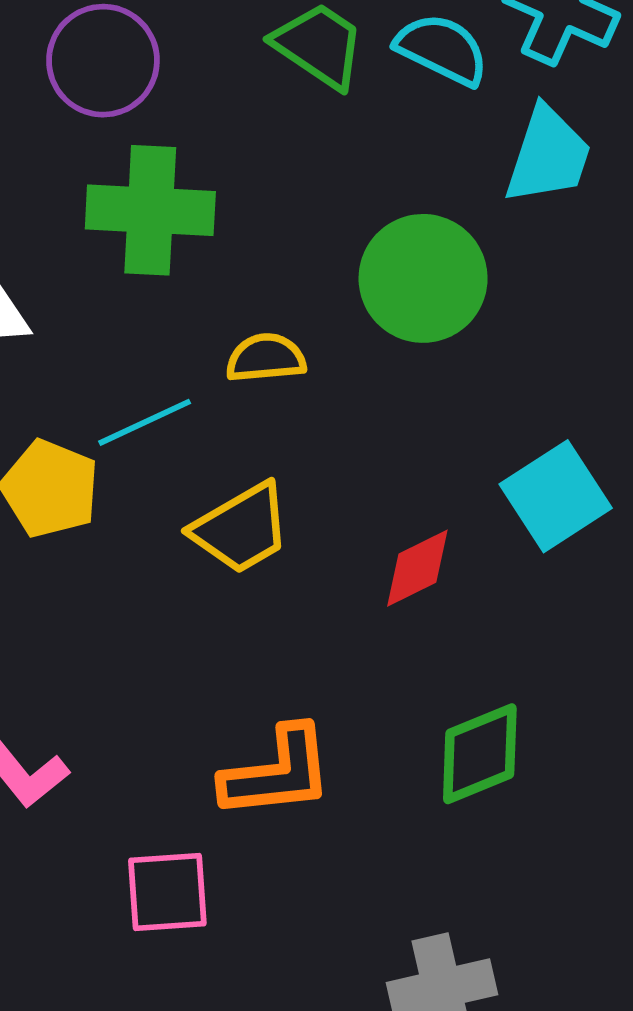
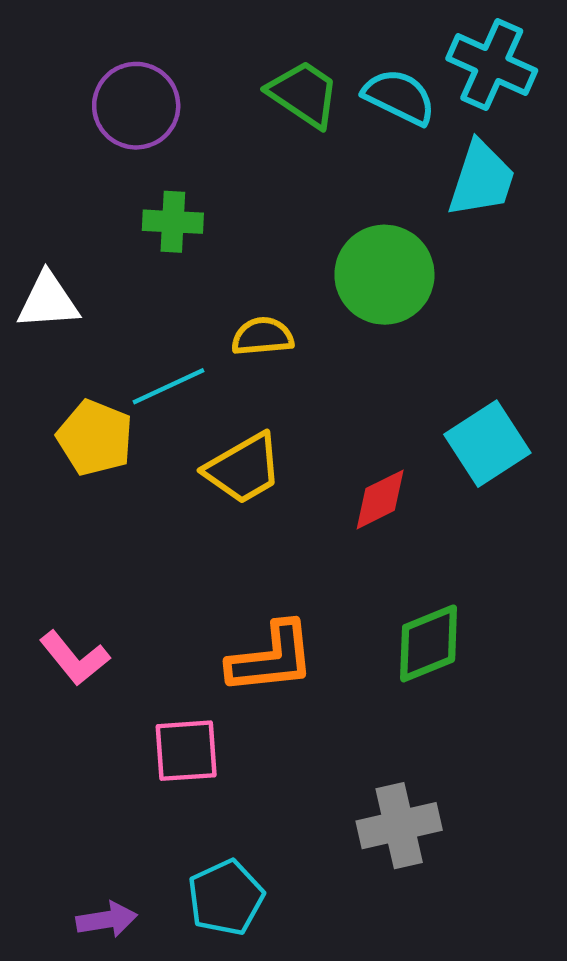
green cross: (150, 210) -> (173, 222), size x0.6

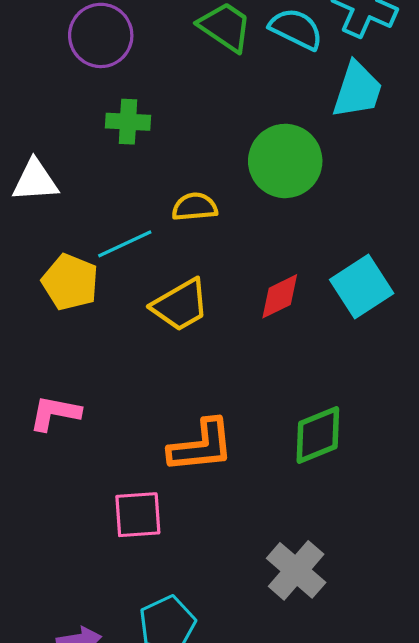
red diamond: (380, 499) -> (280, 296), moved
pink L-shape: (74, 658) -> (55, 413), moved, turned 140
gray cross: (399, 826) -> (296, 570), turned -36

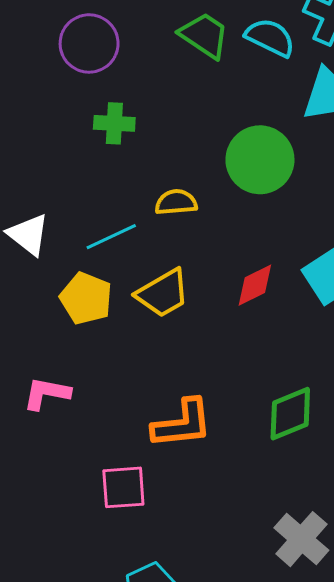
white triangle: (35, 181) -> (28, 235), moved, turned 42
yellow pentagon: (70, 282) -> (86, 298), moved
gray cross: (296, 570) -> (301, 539), moved

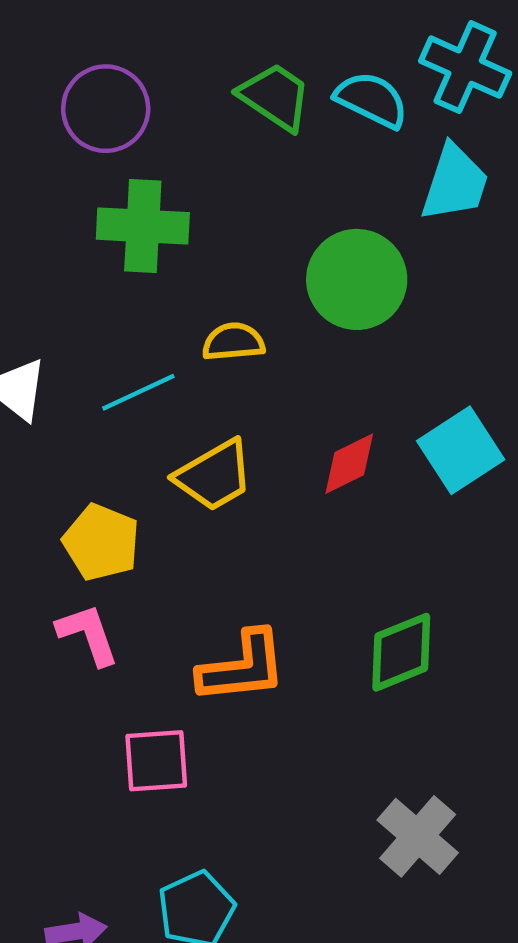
green cross: (114, 123) -> (143, 226), size x1.5
yellow pentagon: (86, 298) -> (101, 542), moved
pink L-shape: (47, 393) -> (88, 634), moved, turned 60

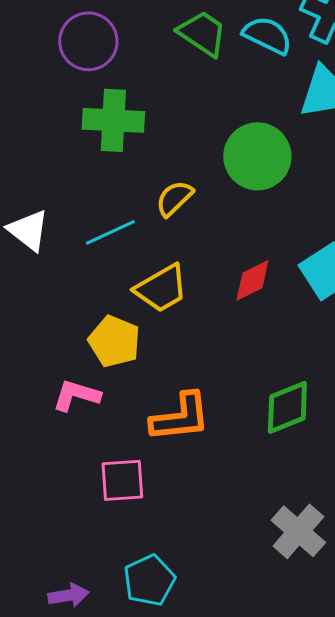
yellow semicircle: (233, 342) -> (174, 198), turned -39
yellow pentagon: (101, 542) -> (114, 341), moved
pink L-shape: (88, 634) -> (76, 395), turned -54

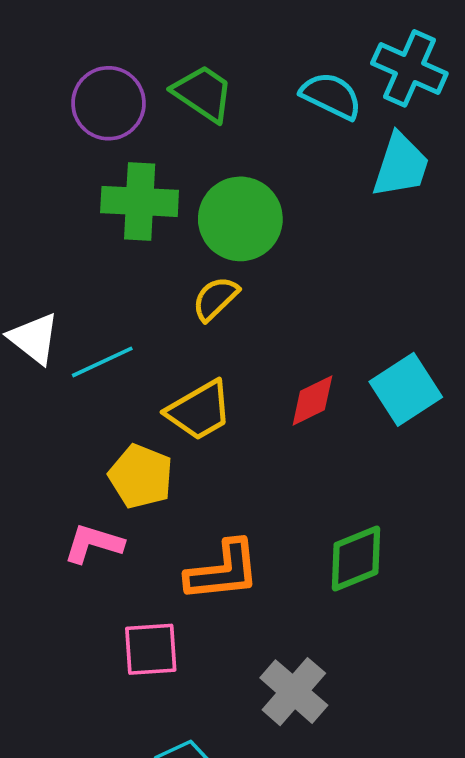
green trapezoid: (202, 33) -> (203, 93), moved
green circle: (257, 156) -> (240, 219), moved
cyan line: (110, 232) -> (102, 362), moved
gray cross: (298, 531) -> (294, 692), moved

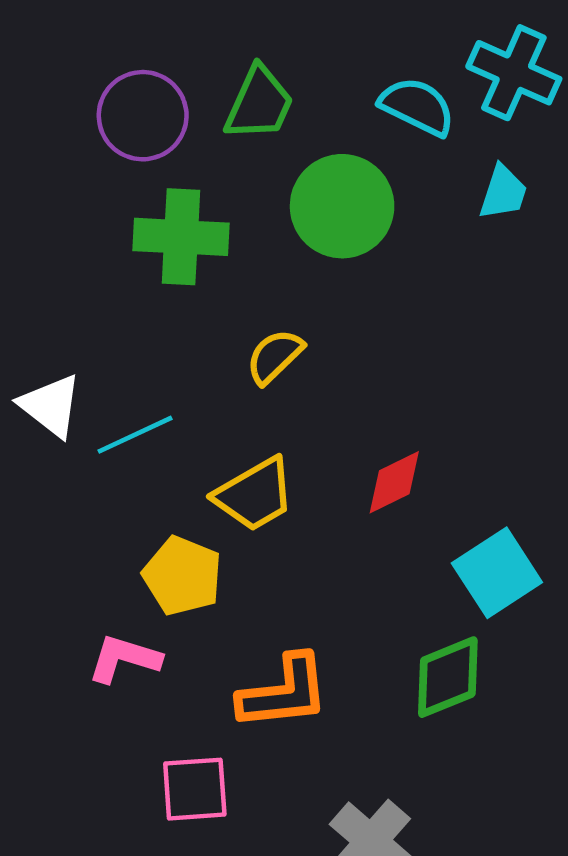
green trapezoid: (203, 93) -> (259, 103), turned 80
cyan trapezoid: (401, 165) -> (503, 192), size x0.7
green circle: (240, 219) -> (342, 206), moved
cyan square: (406, 389) -> (497, 573), moved

